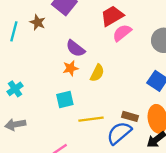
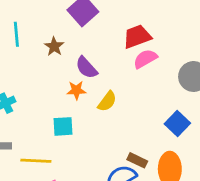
brown star: (38, 22) -> (54, 46), moved
cyan line: (14, 31) -> (16, 34), turned -30
yellow line: (91, 119) -> (36, 161), moved

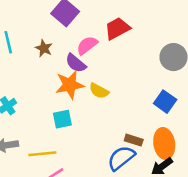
pink semicircle: (145, 59) -> (87, 45), moved
orange star: (76, 90) -> (70, 85), size x1.6
yellow semicircle: (107, 101) -> (99, 91), turned 90

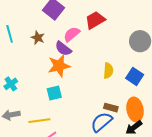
yellow semicircle: (99, 91) -> (108, 71), moved, turned -112

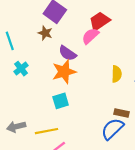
pink semicircle: (72, 34) -> (90, 36), moved
brown star: (38, 38) -> (45, 33), moved
cyan cross: (11, 84) -> (21, 69), moved

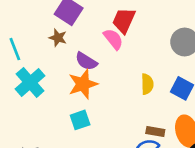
red trapezoid: (100, 21) -> (124, 20), turned -30
pink semicircle: (90, 36) -> (113, 39), turned 96
cyan cross: (21, 69) -> (30, 82), size x1.6

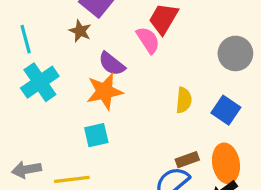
brown rectangle: (155, 132) -> (187, 160), turned -36

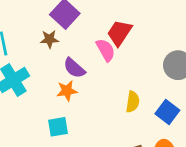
brown star: (80, 31) -> (49, 39), turned -30
orange star: (105, 91) -> (67, 91), size x0.7

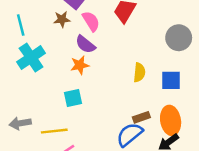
pink semicircle: (106, 50) -> (91, 21), moved
blue square: (167, 112) -> (171, 80), turned -35

